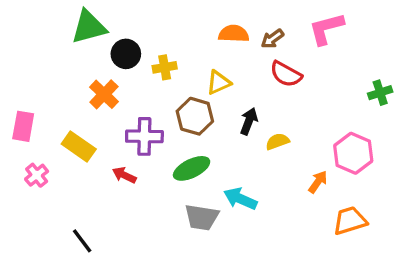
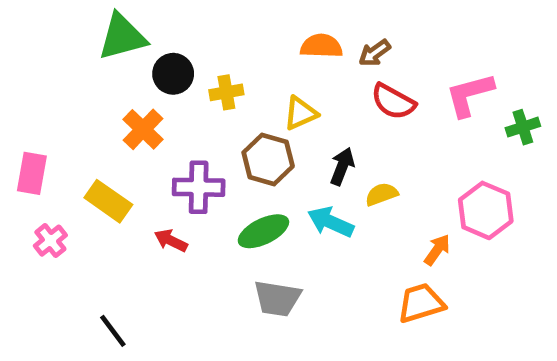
pink L-shape: (326, 29) -> (470, 95), moved
cyan arrow: (240, 199) -> (331, 222), moved
orange trapezoid: (350, 221) -> (421, 303), moved

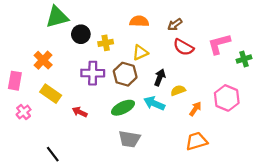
orange semicircle: (321, 46) -> (139, 21), moved
orange cross: (143, 129) -> (43, 60), moved
purple cross: (199, 187) -> (93, 73), moved
orange arrow: (437, 250) -> (195, 109), moved

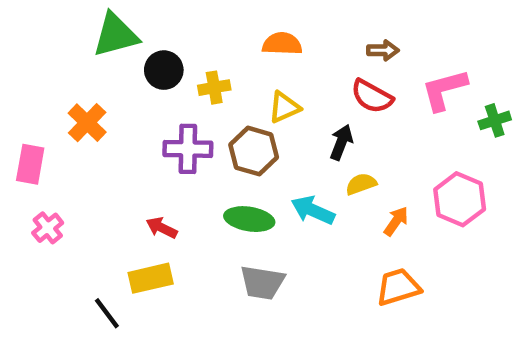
brown arrow: (175, 24) -> (383, 50), moved, turned -144
black arrow: (160, 77) -> (341, 142), moved
yellow rectangle: (51, 94) -> (151, 278), moved, turned -48
green ellipse: (123, 108) -> (249, 219), turned 35

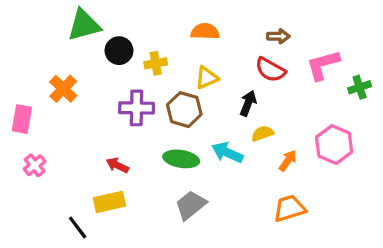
gray trapezoid: (262, 283) -> (191, 205), turned 132

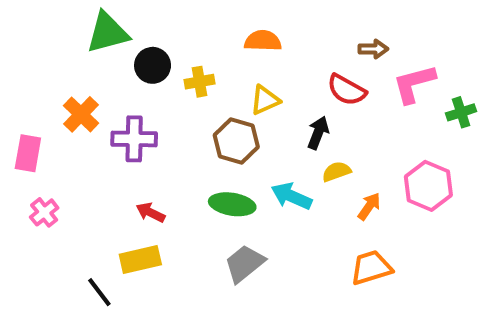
brown arrow: (278, 36) -> (373, 49), moved
purple cross: (137, 108) -> (134, 139), moved

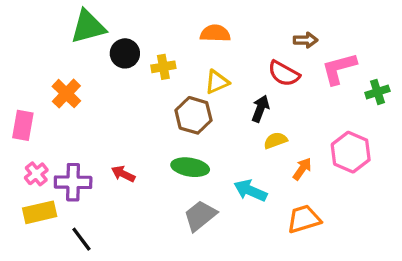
purple cross: (134, 139) -> (73, 182), moved
cyan arrow: (291, 196) -> (250, 191), moved
yellow rectangle: (140, 259) -> (40, 212), moved

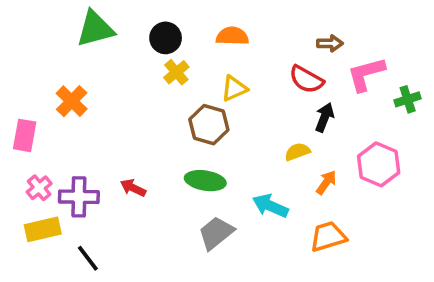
black circle: (125, 53) -> (166, 38), moved
yellow cross: (163, 67) -> (176, 72), turned -30
black arrow: (260, 109) -> (324, 117), moved

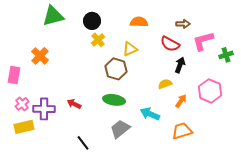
orange semicircle: (232, 36) -> (139, 22), moved
black line: (88, 258) -> (83, 143), moved

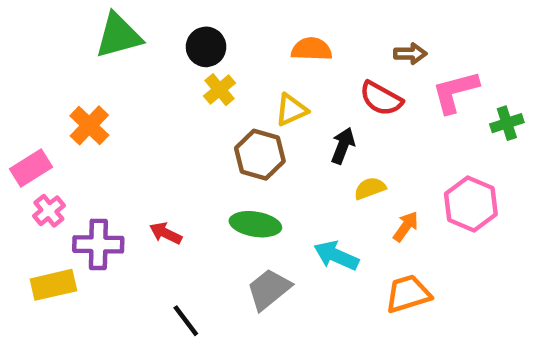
black arrow: (180, 65) -> (343, 146), moved
pink rectangle: (14, 75) -> (31, 168), turned 48
pink cross: (22, 104) -> (49, 211), moved

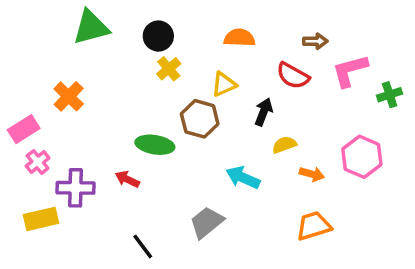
green ellipse: (255, 224) -> (155, 145), moved
orange arrow: (406, 226) -> (312, 174), turned 70
cyan arrow: (336, 256) -> (243, 177), moved

